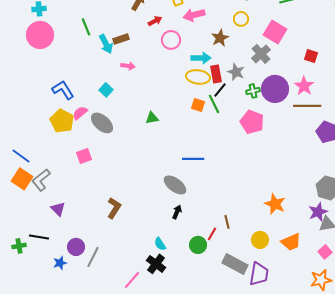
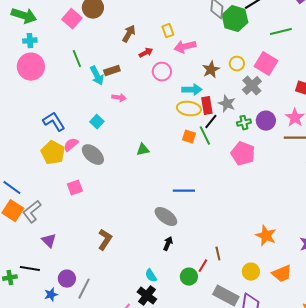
yellow circle: (241, 19) -> (237, 64), moved
purple circle: (275, 89) -> (266, 121), size x0.7

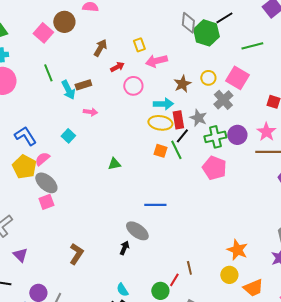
green cross: (244, 123) -> (215, 137), size x1.5
gray ellipse: (93, 155) -> (46, 183), moved
black arrow: (168, 244) -> (124, 248), moved
yellow circle: (251, 272) -> (229, 275), moved

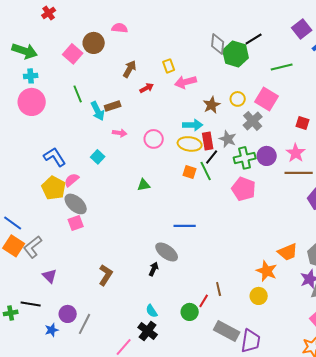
pink circle: (133, 86) -> (154, 139), moved
orange trapezoid: (253, 288) -> (288, 252), moved

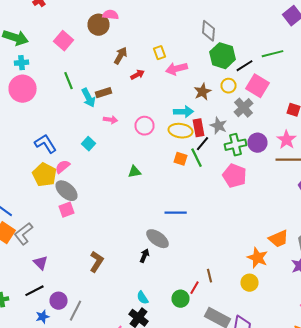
black line: (254, 39) -> (244, 66), moved
brown circle: (94, 43) -> (98, 25), moved
green hexagon: (236, 54) -> (222, 56), moved
black line: (31, 304) -> (34, 291), moved, turned -36

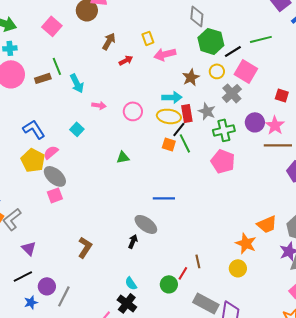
brown rectangle: (104, 93) -> (43, 78), moved
purple circle: (258, 143) -> (255, 122), moved
black line: (202, 144) -> (179, 129), moved

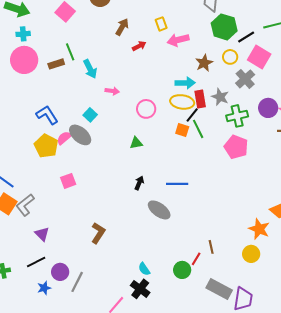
pink circle: (133, 111) -> (146, 109), moved
gray ellipse: (55, 176) -> (80, 135), moved
black arrow: (133, 241) -> (139, 183), moved

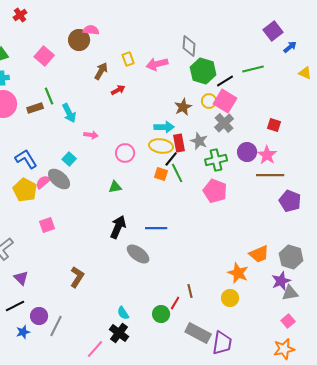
yellow rectangle: (161, 24) -> (128, 59), moved
pink arrow: (178, 40) -> (157, 64), moved
pink square: (259, 57) -> (225, 101), moved
black arrow: (139, 183) -> (118, 227), size x1.6

